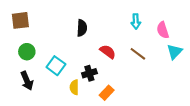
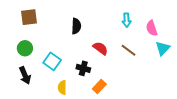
brown square: (20, 20) -> (29, 17), moved
black cross: (89, 73) -> (83, 68), turned 32
yellow semicircle: (74, 87) -> (62, 87), moved

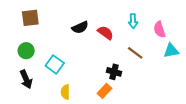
black semicircle: (76, 26) -> (80, 27), turned 63
red semicircle: (100, 48) -> (105, 33), moved
cyan triangle: (163, 48) -> (171, 51), turned 35
black cross: (83, 68) -> (114, 72), moved

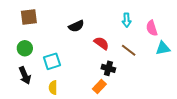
red semicircle: (105, 33) -> (101, 43), moved
cyan square: (55, 64) -> (52, 61), turned 36
yellow semicircle: (65, 92) -> (53, 88), moved

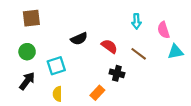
black semicircle: (76, 26) -> (79, 39), moved
black arrow: (25, 75) -> (27, 81), turned -120
orange rectangle: (99, 87) -> (97, 93), moved

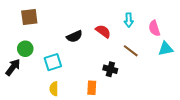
red semicircle: (109, 46) -> (103, 31), moved
black arrow: (27, 81) -> (13, 67), moved
orange rectangle: (97, 93) -> (92, 88), turned -40

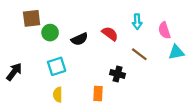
green circle: (25, 49) -> (50, 33), moved

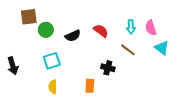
cyan arrow: (137, 22) -> (131, 27), moved
cyan triangle: (176, 52) -> (162, 48), turned 49
black arrow: (14, 72) -> (13, 66), turned 126

